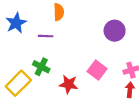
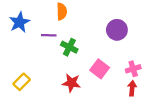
green cross: (41, 67) -> (69, 47), moved
yellow rectangle: (18, 83) -> (22, 82), size x0.7

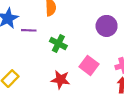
purple line: (49, 35) -> (29, 30), moved

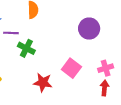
green cross: (58, 43) -> (26, 48), moved

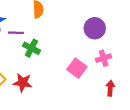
pink cross: (106, 68) -> (104, 58), moved
red star: (43, 82) -> (23, 83), moved

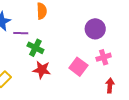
red star: (23, 83) -> (42, 70), moved

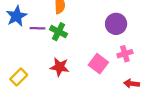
green cross: (35, 48) -> (59, 32), moved
red arrow: (110, 86) -> (132, 84), turned -88

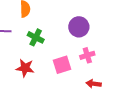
green cross: (59, 32) -> (36, 37), moved
pink square: (98, 64) -> (62, 65), turned 36

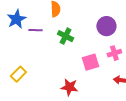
red star: (25, 68) -> (69, 87), moved

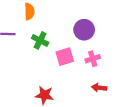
pink square: (90, 62) -> (65, 57), moved

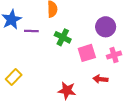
red arrow: (99, 88) -> (100, 79), moved

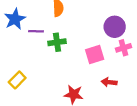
green cross: (63, 37) -> (57, 42), moved, turned -35
pink cross: (114, 55) -> (124, 48), moved

